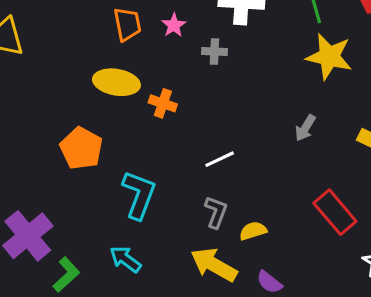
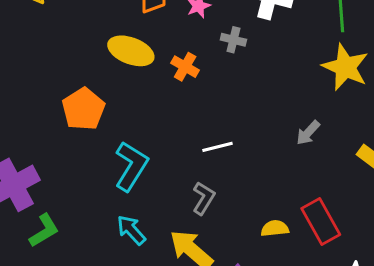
orange cross: (163, 103) -> (185, 67), moved
yellow semicircle: (253, 231) -> (275, 228), moved
cyan arrow: (125, 259) -> (131, 230), moved

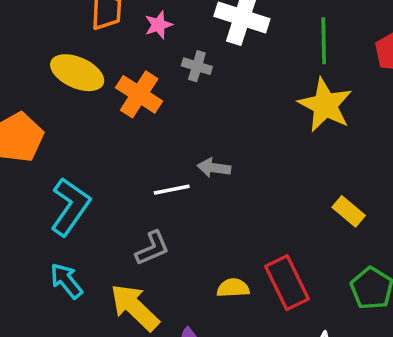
orange cross: (185, 67) -> (139, 94), size x1.4
gray arrow: (308, 133) -> (214, 168), moved, turned 52
gray L-shape: (204, 198) -> (152, 248), turned 32

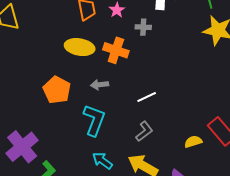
gray arrow: (214, 168) -> (100, 85), moved

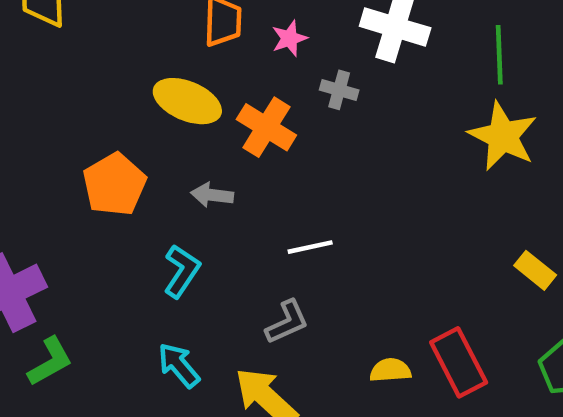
cyan L-shape: (94, 120) -> (182, 271), size x0.7

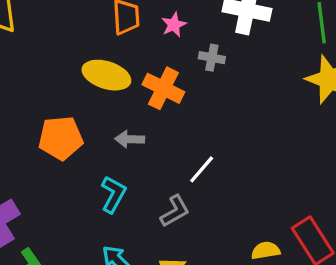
orange pentagon: (114, 184) -> (61, 138), turned 30
white line: (310, 247) -> (202, 169), turned -32
gray L-shape: (287, 322) -> (175, 211), moved

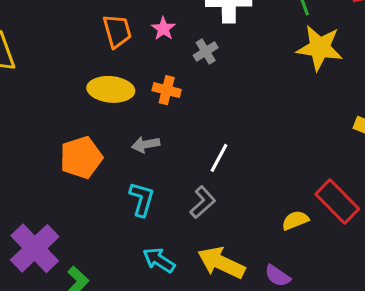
gray cross: (212, 58) -> (206, 51), turned -30
orange cross: (163, 88) -> (167, 90), size x0.7

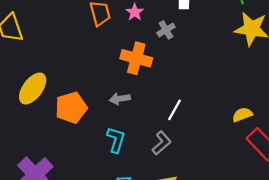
yellow ellipse: (111, 89) -> (33, 89), moved, turned -60
orange cross: (167, 90) -> (136, 58), size x1.5
yellow semicircle: (295, 220) -> (242, 115), moved

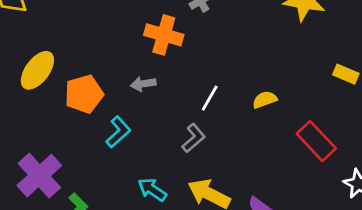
yellow semicircle: (242, 115) -> (265, 100), moved
cyan L-shape: (116, 140) -> (118, 132), moved, turned 30

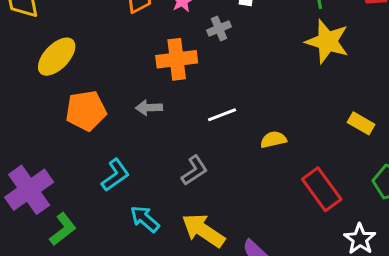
orange cross: (164, 35) -> (177, 59), turned -30
yellow ellipse: (37, 70) -> (57, 57), moved
white line: (210, 98) -> (222, 115), moved, turned 32
cyan L-shape: (118, 132) -> (115, 175), moved

